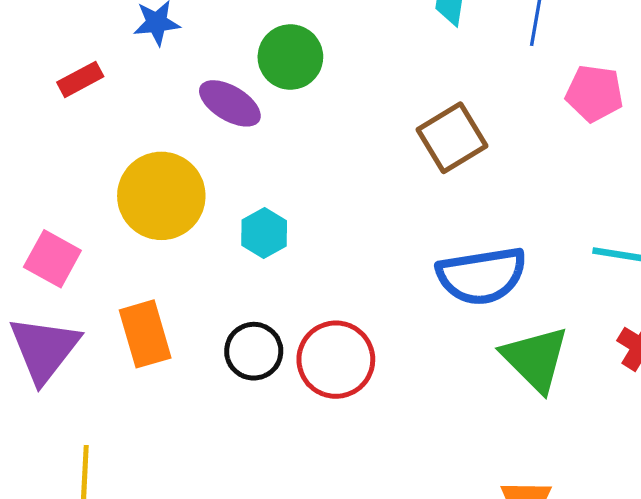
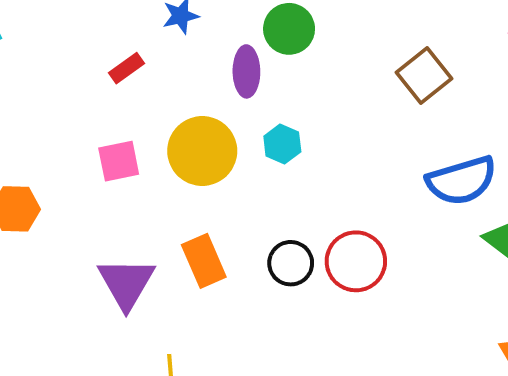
purple ellipse: (230, 103) -> (246, 71), turned 66
cyan hexagon: (264, 233) -> (282, 144), moved
pink square: (52, 259) -> (119, 161), moved, turned -33

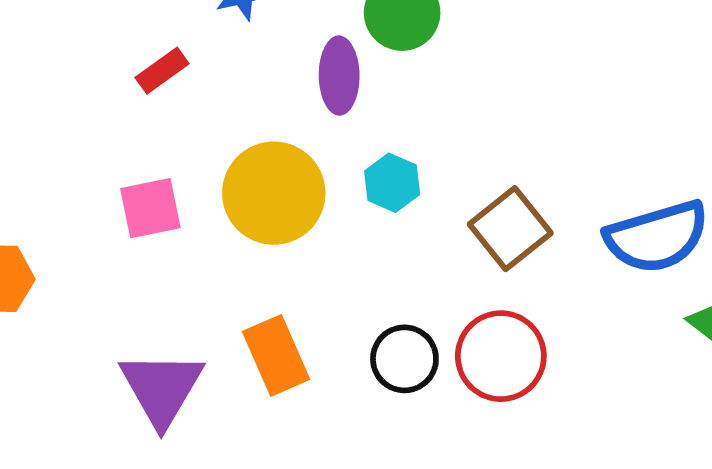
brown square: (424, 75) -> (510, 229), moved

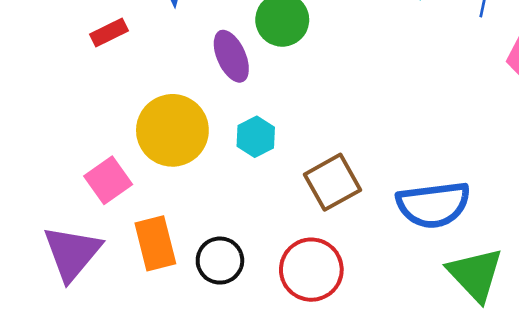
purple ellipse: (339, 76) -> (231, 56), turned -33
pink square: (150, 208) -> (108, 180), moved, turned -33
black circle: (404, 359) -> (220, 261), moved

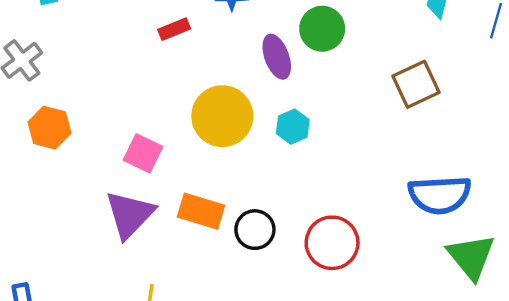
pink square: (108, 180) -> (143, 153), moved, turned -33
brown square: (333, 182) -> (416, 84), moved
orange rectangle: (155, 243) -> (201, 211), turned -63

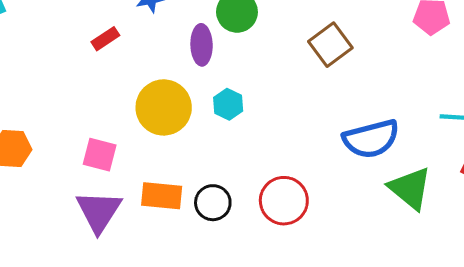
purple ellipse: (277, 57) -> (202, 45), turned 30

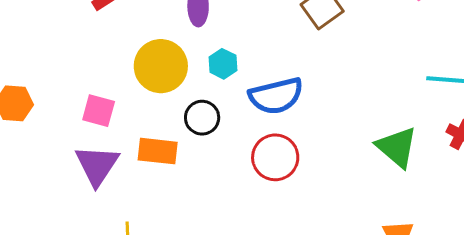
blue semicircle: (371, 139) -> (276, 96), moved
black circle: (213, 203) -> (202, 118), moved

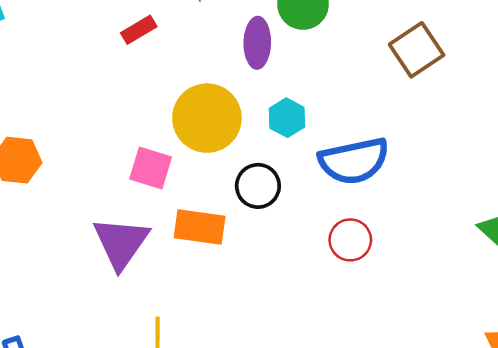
pink square: (99, 111) -> (151, 168), moved
red circle: (275, 157) -> (350, 240), size x0.7

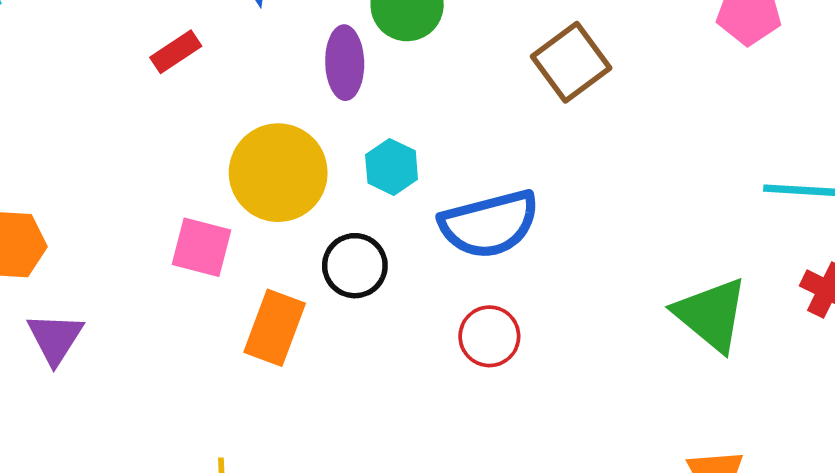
orange rectangle: (200, 227) -> (275, 328), turned -75
purple triangle: (121, 243) -> (55, 338), moved, size x0.7

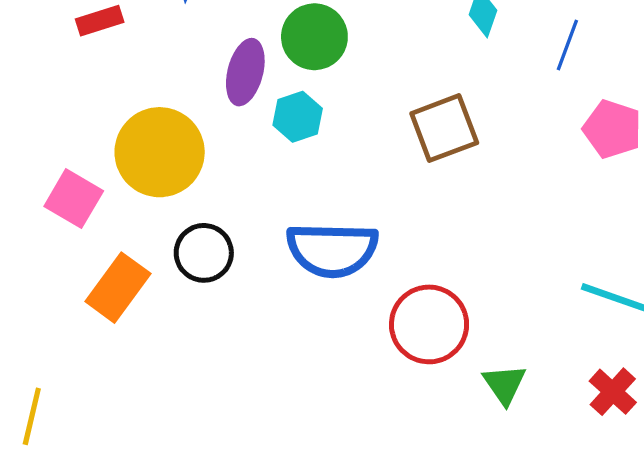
cyan hexagon: (392, 167) -> (298, 117), moved
green triangle: (711, 314) -> (504, 384), size x0.6
red circle: (489, 336) -> (429, 324), moved, size x1.4

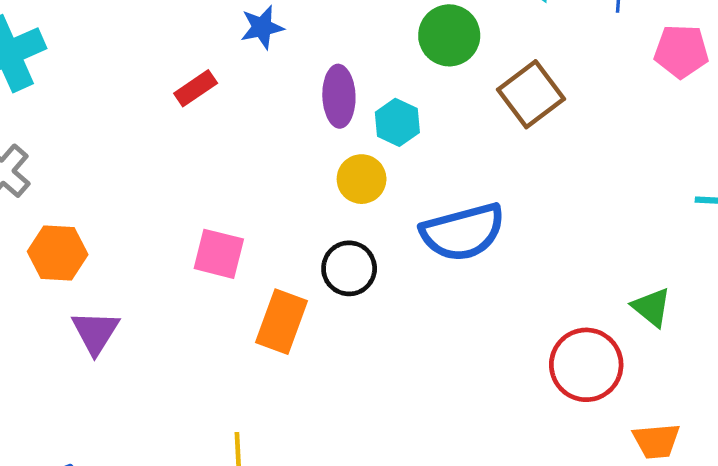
green circle: (314, 37) -> (449, 35), moved
yellow circle: (160, 152) -> (362, 179), moved, size x0.6
red circle: (429, 324) -> (586, 365), moved

